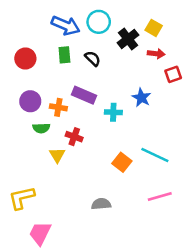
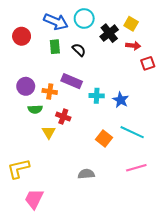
red circle: (25, 58) -> (22, 36), moved
blue star: (141, 98) -> (121, 100), moved

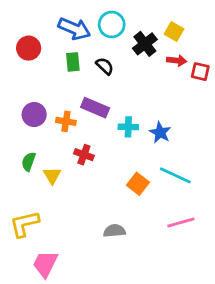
red square: (148, 63) -> (200, 72), moved, turned 32
green semicircle: (35, 109) -> (29, 162), moved, turned 112
yellow triangle: (49, 132) -> (52, 175), moved

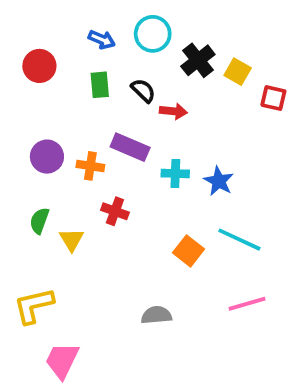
blue arrow: (74, 29) -> (102, 40), size x0.6
yellow square: (174, 31) -> (238, 72), moved
red arrow: (177, 61) -> (173, 111), moved

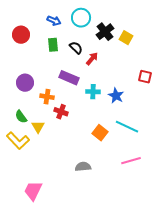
red square: (273, 98) -> (145, 77), moved
red arrow: (173, 111) -> (92, 59), turned -56
orange cross: (90, 166) -> (47, 97), moved
green semicircle: (39, 221) -> (21, 117), turned -56
yellow L-shape: (34, 306) -> (18, 141), moved, turned -120

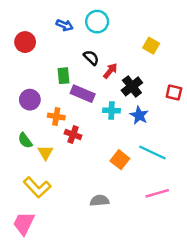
black cross: (105, 32) -> (132, 86), moved
green rectangle: (53, 45) -> (63, 76), moved
yellow L-shape: (18, 141) -> (37, 187), moved
pink trapezoid: (33, 191) -> (24, 223), moved

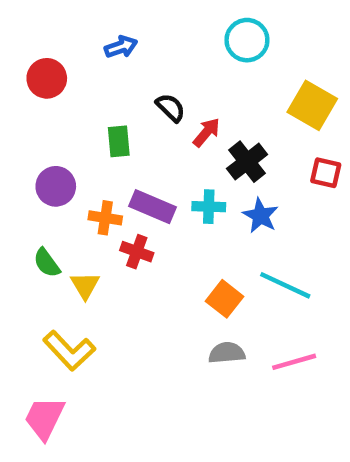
cyan circle: (97, 22) -> (247, 40), moved
blue arrow: (65, 25) -> (121, 47), turned -42
yellow square: (151, 46) -> (312, 105), moved, size x1.5
purple rectangle: (83, 94) -> (153, 207), moved
gray semicircle: (100, 201) -> (227, 353), moved

